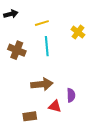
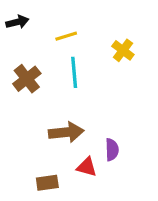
brown cross: (17, 50) -> (27, 79), turned 30

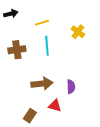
brown cross: (27, 79) -> (17, 50), turned 30
purple semicircle: (112, 150) -> (71, 87), moved
brown rectangle: (47, 183) -> (30, 116), turned -48

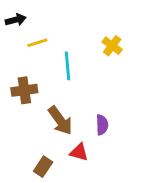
yellow line: (42, 23) -> (37, 43), moved
brown cross: (17, 50) -> (24, 90), moved
brown arrow: (42, 84) -> (60, 121), turned 60

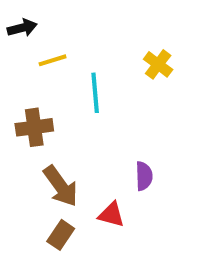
brown arrow: (60, 121) -> (61, 186), moved

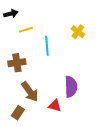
purple semicircle: (144, 176) -> (71, 87), size x1.5
brown rectangle: (61, 235) -> (18, 113), moved

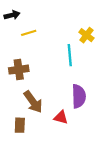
cyan line: (47, 46) -> (70, 55), moved
brown rectangle: (18, 113) -> (20, 125), turned -32

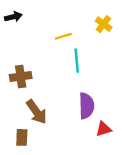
yellow line: (29, 33) -> (63, 36), moved
yellow cross: (86, 35) -> (104, 24), moved
red triangle: (61, 117) -> (104, 129), moved, turned -32

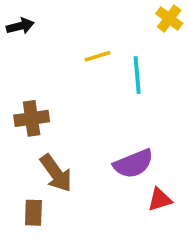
yellow cross: (104, 24) -> (169, 18), moved
cyan line: (77, 61) -> (137, 75), moved
purple semicircle: (86, 106) -> (133, 164), turned 70

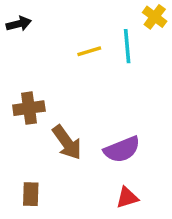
cyan line: (137, 75) -> (127, 46), moved
brown arrow: (56, 173) -> (67, 142), moved
red triangle: (160, 200) -> (127, 198), moved

